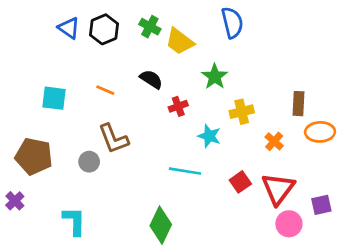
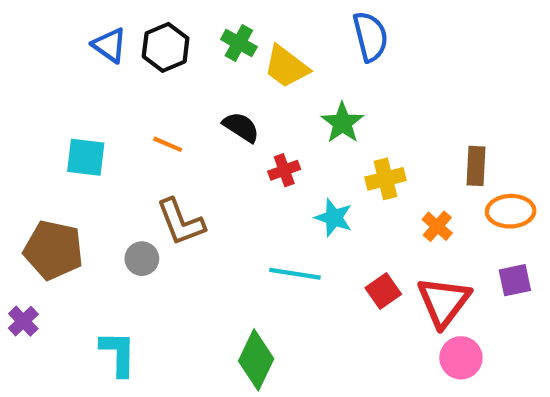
purple square: (321, 205) -> (515, 280), moved

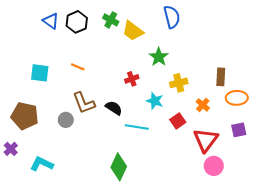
black semicircle: (241, 127) -> (114, 108), moved
red square: (383, 291) -> (178, 121), moved
cyan L-shape: (118, 354) -> (42, 164), moved, turned -65

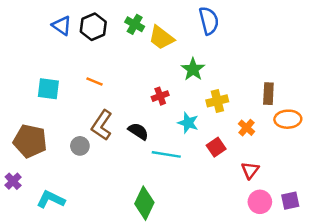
brown L-shape: (84, 103) -> (102, 125), turned 55
purple square: (239, 130) -> (290, 201), moved
red triangle: (206, 140) -> (250, 170), size x0.6

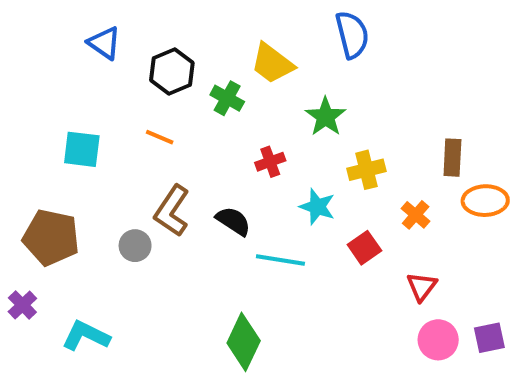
green cross: (135, 24) -> (227, 98), moved
black hexagon: (93, 27) -> (172, 72), moved

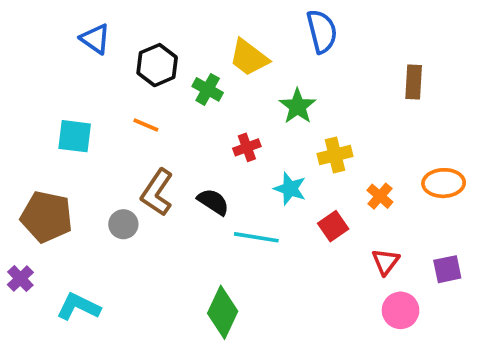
brown rectangle: (452, 158) -> (414, 82), moved
purple square: (489, 338) -> (447, 269), moved

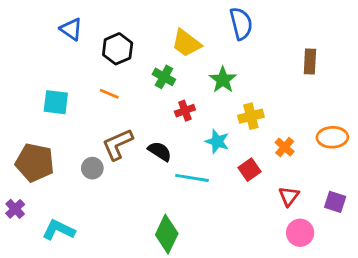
green cross: (208, 89) -> (164, 77), moved
brown L-shape: (157, 192) -> (118, 144), turned 32
purple square: (447, 269) -> (335, 202), turned 30

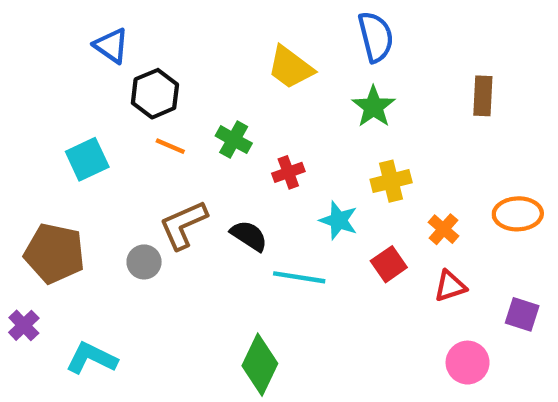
black hexagon: (118, 49) -> (155, 94), moved
green cross: (164, 77) -> (234, 140), moved
green star: (223, 80) -> (374, 107), moved
cyan square: (56, 102) -> (87, 159), turned -32
red triangle: (289, 196) -> (450, 286), moved, turned 35

